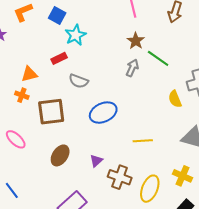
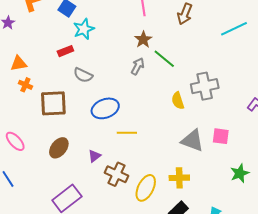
orange triangle: (29, 74) -> (19, 63), moved
pink ellipse: (16, 139) -> (15, 141), moved
yellow line: (143, 141) -> (127, 133), moved
yellow cross: (183, 176) -> (179, 178), turned -30

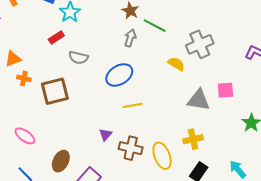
yellow semicircle: (178, 101) -> (176, 64), turned 150
blue ellipse: (105, 108) -> (119, 75), moved
brown ellipse: (59, 148) -> (61, 161), moved
yellow ellipse: (146, 188) -> (162, 156), turned -36

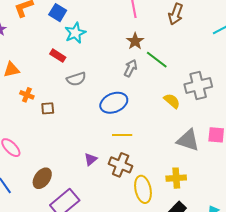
red rectangle: (56, 37) -> (58, 56), turned 56
gray semicircle: (78, 58) -> (76, 79), turned -42
orange cross: (24, 78) -> (27, 95), moved
brown square: (55, 91) -> (48, 108), size x0.5
brown cross: (131, 148) -> (121, 165), moved

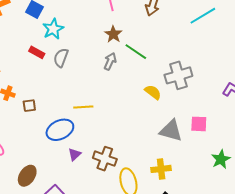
gray semicircle: (76, 79) -> (61, 58), moved, turned 132
blue ellipse: (114, 103) -> (60, 130), moved
yellow line: (122, 135) -> (83, 107), moved

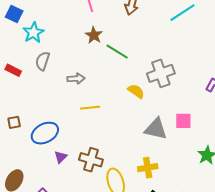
red rectangle: (37, 52) -> (13, 70), moved
gray arrow: (110, 61) -> (76, 79), moved, turned 66
brown square: (29, 106) -> (14, 122), moved
yellow line: (83, 107) -> (90, 108), moved

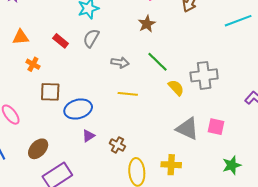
green line: (117, 52) -> (158, 62), moved
brown square: (14, 122) -> (50, 92), size x1.5
brown cross: (91, 160) -> (117, 145), size x0.7

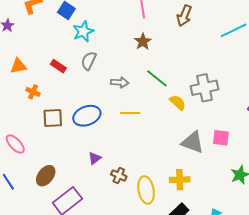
blue ellipse: (78, 109) -> (87, 116), moved
brown cross: (117, 145) -> (119, 175), moved

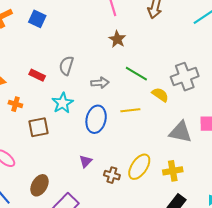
cyan star: (83, 31) -> (63, 103), moved
yellow line: (130, 113) -> (130, 110), moved
blue ellipse: (87, 116) -> (96, 119), moved, turned -48
yellow ellipse: (146, 190) -> (139, 167), moved, turned 52

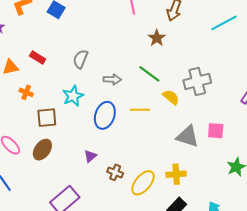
brown star: (117, 39) -> (157, 38), moved
red rectangle: (37, 75) -> (38, 58), moved
yellow ellipse: (139, 167) -> (143, 183), moved
brown ellipse: (39, 185) -> (42, 150), moved

